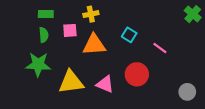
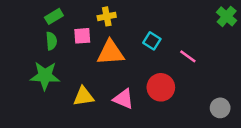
green rectangle: (46, 14) -> (54, 16), turned -32
yellow triangle: (71, 82) -> (84, 96), size x0.7

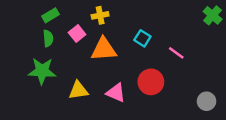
pink square: (82, 36) -> (77, 34), turned -35

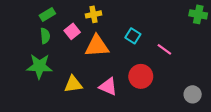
green cross: (213, 15) -> (198, 14), turned -30

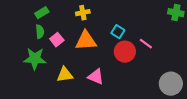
pink square: (72, 31) -> (57, 40), moved
red circle: (141, 76) -> (125, 52), moved
gray circle: (193, 94) -> (171, 84), size x1.5

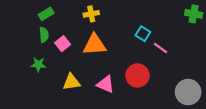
cyan square: (118, 32) -> (143, 34), moved
red circle: (125, 52) -> (137, 76), moved
green star: (35, 59) -> (38, 65), size x0.6

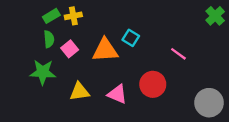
yellow cross: (91, 14) -> (73, 16), moved
green cross: (194, 14) -> (215, 16), turned 35
cyan square: (143, 34) -> (131, 38), moved
green star: (38, 65) -> (43, 72), size x1.5

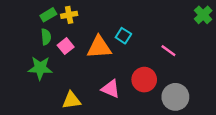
yellow triangle: (79, 92) -> (71, 100), moved
gray circle: (209, 103) -> (175, 97), moved

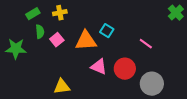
green rectangle: (48, 15) -> (33, 14), moved
green star: (40, 68) -> (16, 49), moved
pink triangle: (111, 89) -> (99, 67), moved

